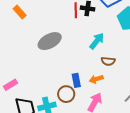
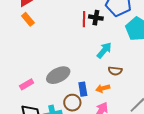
gray ellipse: (50, 41) -> (58, 75), moved
pink rectangle: (10, 85) -> (27, 84), moved

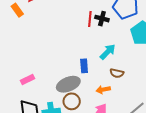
orange rectangle: (28, 19) -> (17, 10), moved
gray ellipse: (58, 75) -> (68, 84), moved
blue rectangle: (83, 89) -> (84, 66), moved

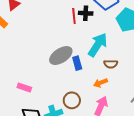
cyan arrow: (108, 52) -> (98, 45), size x1.4
pink rectangle: (27, 80) -> (24, 87), turned 56
gray ellipse: (68, 84) -> (61, 56), moved

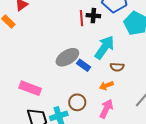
blue rectangle: (77, 63) -> (84, 65), turned -40
pink rectangle: (24, 87) -> (30, 88), size x1.5

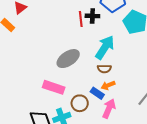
blue rectangle: (84, 65) -> (97, 93), moved
brown semicircle: (117, 67) -> (104, 69), moved
pink rectangle: (30, 88) -> (54, 87), moved

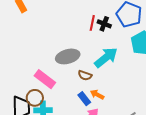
brown semicircle: (104, 69) -> (85, 75), moved
orange arrow: (108, 85) -> (97, 95), turned 32
brown circle: (80, 103) -> (35, 98), moved

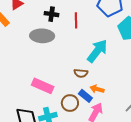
black cross: (104, 24) -> (52, 14), moved
gray ellipse: (68, 56) -> (42, 36), moved, turned 30
brown circle: (35, 98) -> (70, 103), moved

